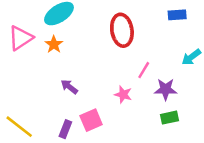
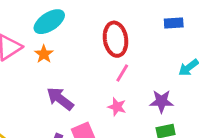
pink line: (144, 70) -> (122, 73), moved
purple arrow: (69, 87) -> (60, 99), size x1.5

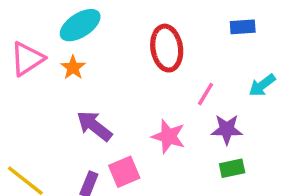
pink line: (122, 73) -> (206, 94), moved
pink star: (117, 107) -> (168, 136), size x1.4

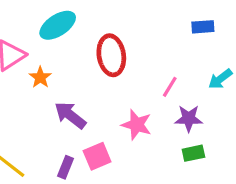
red ellipse: (167, 48) -> (111, 55), moved
orange star: (73, 68) -> (40, 77), moved

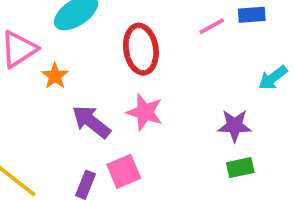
pink line: (170, 87) -> (212, 26), moved, turned 30
pink star: (137, 125) -> (145, 112), moved

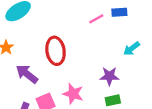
red ellipse: (141, 49) -> (56, 51), moved
pink star: (145, 112) -> (73, 94), moved

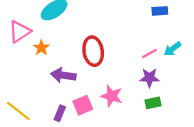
pink line: (96, 19) -> (149, 53), moved
purple arrow: (27, 74) -> (63, 75), turned -30

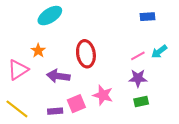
pink triangle: (20, 32) -> (18, 70), moved
purple rectangle: (60, 113) -> (55, 111), turned 64

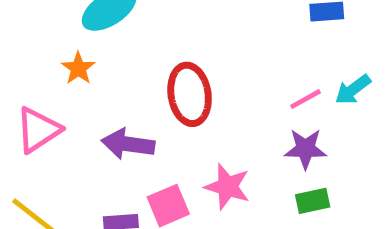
orange star: (38, 51) -> (78, 68), moved

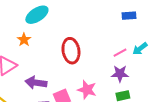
purple arrow: (128, 144) -> (36, 83), moved

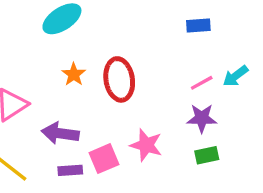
blue rectangle: (129, 16) -> (198, 26), moved
orange star: (24, 40) -> (74, 74), moved

